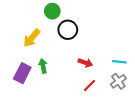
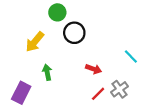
cyan line: (119, 62) -> (131, 57), moved, turned 40
purple rectangle: (22, 73) -> (21, 93), moved
gray cross: (118, 81) -> (120, 89), moved

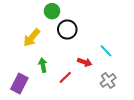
cyan line: (131, 57) -> (106, 51), moved
red line: (98, 94) -> (65, 77), moved

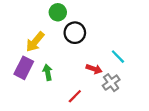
red line: (65, 77) -> (75, 96), moved
gray cross: (108, 80) -> (111, 83), moved
purple rectangle: (19, 84) -> (24, 68), moved

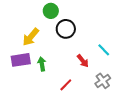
purple rectangle: (24, 68) -> (21, 60), turned 54
red arrow: (94, 69) -> (83, 61), turned 32
gray cross: (111, 83) -> (103, 81), moved

